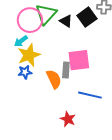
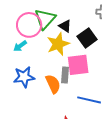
black square: (87, 17) -> (87, 38), moved
yellow star: (29, 55) -> (58, 44), moved
blue star: (25, 72) -> (24, 77), size x1.5

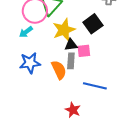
black triangle: (65, 26) -> (71, 45), moved, turned -40
pink square: (78, 65) -> (84, 51), size x0.6

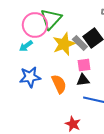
black triangle: (71, 45) -> (83, 80), moved
gray rectangle: (71, 61) -> (80, 43), moved, turned -49

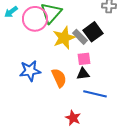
cyan arrow: (26, 46) -> (11, 12), moved

